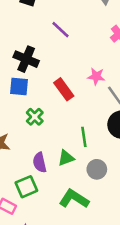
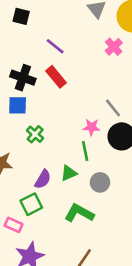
pink star: (96, 76) -> (92, 127), moved
red rectangle: (64, 89) -> (56, 77), moved
purple semicircle: (40, 162) -> (43, 179), turned -132

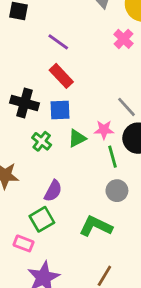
black cross: (23, 78) -> (24, 103), moved
blue square: (18, 105) -> (60, 110), moved
green line: (85, 151) -> (113, 157), moved
green triangle: (69, 173) -> (77, 138), moved

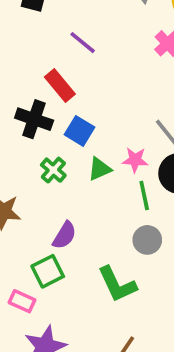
red rectangle: (61, 76) -> (60, 86), moved
blue square: (60, 110) -> (80, 131), turned 30
green L-shape: (96, 226) -> (117, 284), turned -144

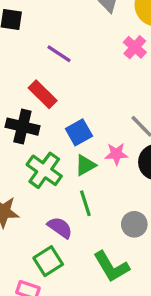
blue square: (80, 131) -> (79, 132), moved, turned 35
green cross: (53, 170) -> (44, 170), size x1.5
green line: (144, 195) -> (85, 203), moved
purple semicircle: (64, 235) -> (60, 228), turned -80

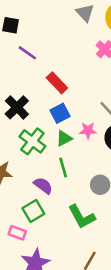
purple line: (59, 54) -> (27, 53), moved
red rectangle: (43, 94) -> (57, 83), moved
black cross: (22, 127) -> (17, 107), turned 30

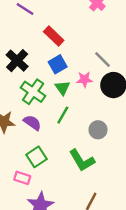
green triangle: (64, 138) -> (62, 88), turned -35
green line: (63, 168) -> (63, 115), turned 48
purple semicircle: (43, 186) -> (32, 123), moved

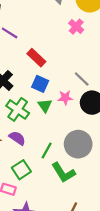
blue square: (58, 64) -> (40, 84), turned -35
green line: (63, 115) -> (47, 151), moved
gray circle: (98, 130) -> (78, 144), size x1.6

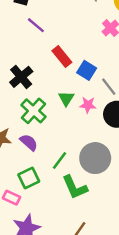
blue square: (40, 84) -> (87, 70), moved
green triangle: (45, 106) -> (66, 98), moved

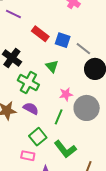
pink star: (88, 105) -> (66, 94), moved
green L-shape: (75, 187) -> (65, 149), moved

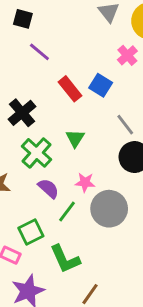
blue square: (63, 40) -> (101, 85), moved
purple semicircle: (31, 108) -> (48, 188), moved

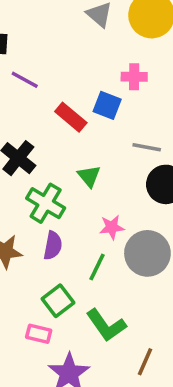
pink cross: (127, 55) -> (134, 77), moved, turned -36
gray line: (125, 125) -> (147, 147), turned -30
purple semicircle: (48, 188) -> (53, 246), moved, turned 70

